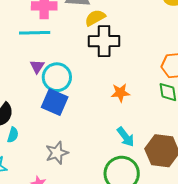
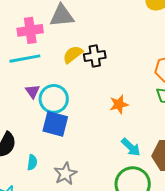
yellow semicircle: (95, 18) -> (73, 54), moved
black cross: (104, 41) -> (95, 56), size x0.7
cyan semicircle: (13, 135) -> (32, 162), moved

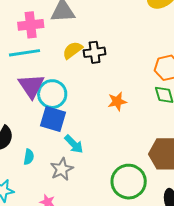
purple triangle: (33, 91) -> (31, 86), size x1.8
cyan arrow: (131, 147) -> (74, 144), moved

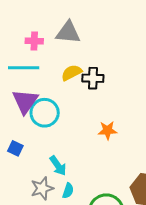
pink cross: (31, 25) -> (34, 41), size x0.7
blue square: (53, 119) -> (15, 148), moved, size x0.6
cyan semicircle: (29, 157) -> (68, 191), moved

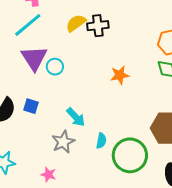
cyan line: (24, 68) -> (28, 25), turned -32
cyan circle: (45, 113) -> (55, 67), size x0.6
cyan semicircle: (68, 191) -> (101, 141), moved

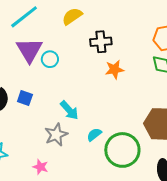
black cross: (98, 26) -> (101, 42), moved
cyan semicircle: (101, 141) -> (94, 135), turned -140

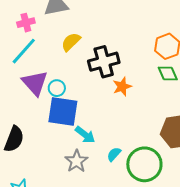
black cross: (101, 42) -> (104, 62), size x1.4
blue square: (25, 98) -> (63, 112), moved, size x2.0

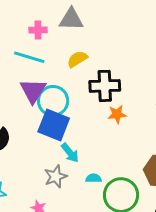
cyan line: (24, 51) -> (29, 57), turned 52
cyan circle: (57, 88) -> (53, 101), size x1.8
cyan semicircle: (114, 154) -> (94, 178), turned 35

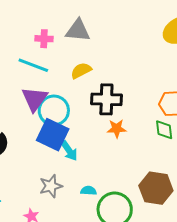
cyan arrow: (70, 153) -> (69, 151), moved

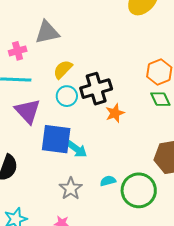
cyan circle: (54, 110) -> (67, 96), moved, size x0.7

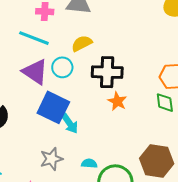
cyan circle: (67, 96) -> (62, 67), moved
purple triangle: (28, 111) -> (35, 72), turned -32
orange star: (115, 113) -> (117, 101), turned 30

